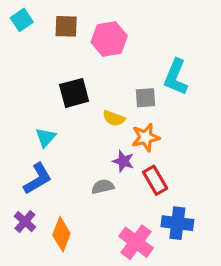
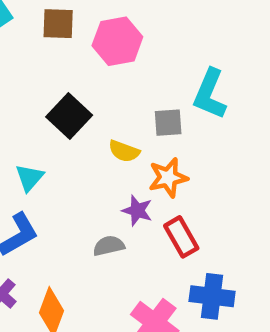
black square: (74, 93) -> (69, 116), turned -32

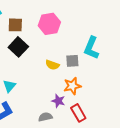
brown square: (58, 24) -> (15, 25), moved
black square: (69, 116) -> (18, 47), moved
yellow semicircle: (124, 151) -> (52, 65), moved

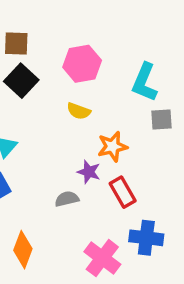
pink hexagon: (49, 24) -> (82, 64), moved
gray square: (72, 61) -> (161, 119), moved

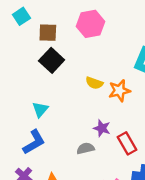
pink hexagon: (82, 64) -> (91, 24), moved
orange star: (112, 147) -> (119, 91), moved

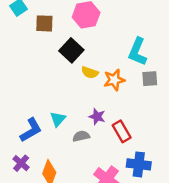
black square: (52, 60) -> (71, 50), moved
cyan triangle: (40, 109) -> (58, 119), moved

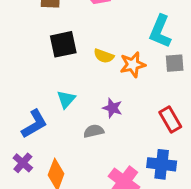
black square: (71, 50) -> (63, 44), moved, turned 35
cyan triangle: (58, 119) -> (66, 99), moved
red rectangle: (122, 131) -> (170, 120), moved

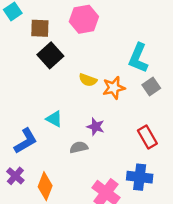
black square: (63, 44) -> (50, 55), moved, turned -30
gray square: (175, 63) -> (151, 87), turned -30
cyan triangle: (66, 99) -> (54, 119), turned -42

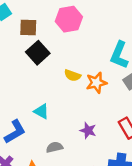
purple star: (96, 127) -> (88, 131), moved
gray semicircle: (79, 147) -> (55, 147), moved

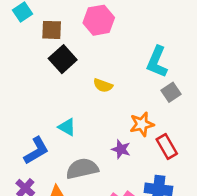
orange star: (96, 83) -> (142, 124), moved
gray semicircle: (55, 147) -> (82, 169), size x1.6

